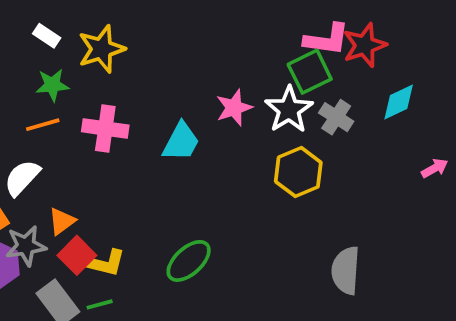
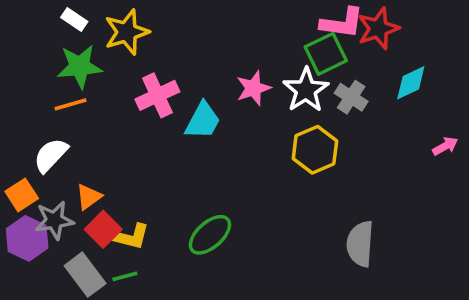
green star: (52, 85) -> (80, 66), size x1.4
pink cross: (105, 128) -> (157, 95), moved, turned -33

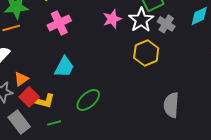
cyan trapezoid: (203, 121) -> (64, 67), moved
green line: (125, 276) -> (54, 123), moved

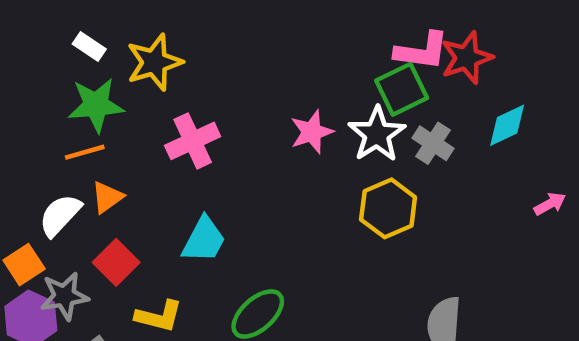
orange triangle: (21, 79) -> (107, 197), moved
red square: (29, 97) -> (116, 262), moved

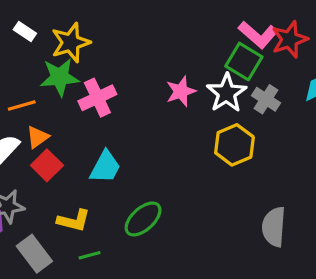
pink L-shape: (422, 51) -> (258, 35), turned 33
green square: (402, 89) -> (244, 61), turned -33
green star: (96, 105) -> (60, 77), moved
red square: (116, 262) -> (47, 165), moved

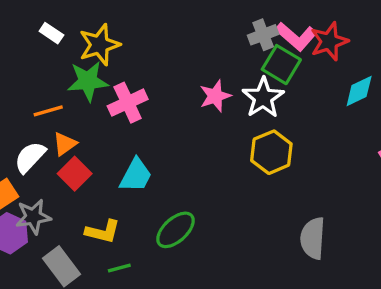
gray cross: (266, 99) -> (263, 35), moved, turned 36

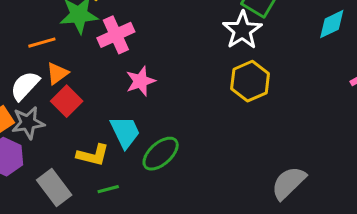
pink star: (215, 96) -> (141, 81), moved
cyan trapezoid: (136, 175) -> (125, 132), moved, turned -54
gray star: (33, 217) -> (28, 123), moved
gray semicircle: (313, 238) -> (289, 183), moved, turned 42

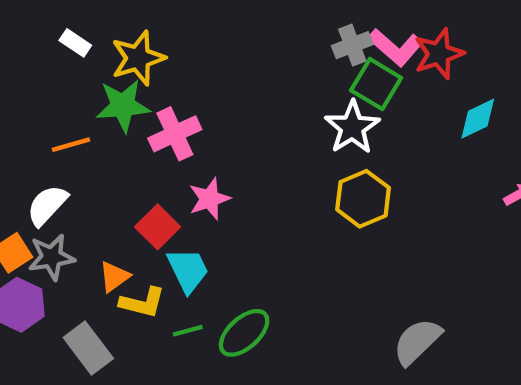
orange triangle: (57, 73) -> (114, 277), moved
red square: (67, 101) -> (158, 227), moved
green ellipse: (161, 154) -> (244, 333), moved
green line: (108, 189) -> (188, 331), moved

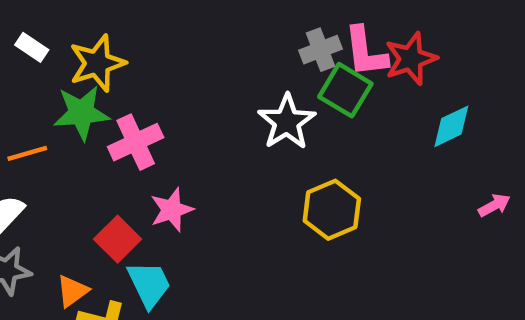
pink L-shape: (396, 47) -> (366, 52), turned 42
white star: (352, 127) -> (287, 122), moved

